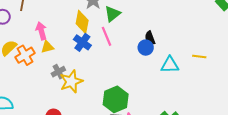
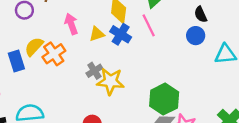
black semicircle: (150, 38) -> (201, 14), moved
yellow triangle: (47, 47) -> (97, 34), moved
yellow star: (71, 81) -> (110, 81), turned 30

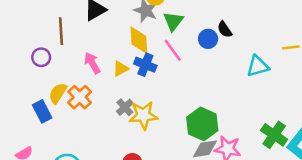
blue circle: (196, 36) -> (208, 39), moved

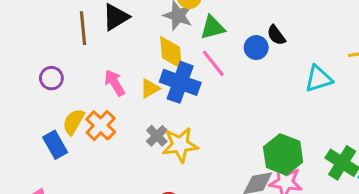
green triangle: (173, 21) -> (213, 28), turned 40
brown line: (61, 31) -> (83, 28), moved
blue cross: (145, 65) -> (180, 82), size x1.4
green hexagon: (202, 124) -> (283, 154), moved

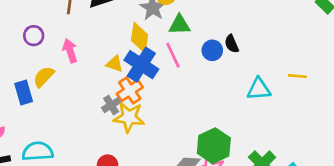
pink arrow: (115, 83) -> (70, 51), moved
yellow triangle: (150, 88) -> (115, 64), turned 36
orange cross: (101, 125) -> (130, 91), moved

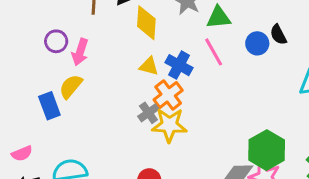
yellow diamond: (140, 38) -> (146, 23), moved
pink arrow: (70, 51) -> (80, 52), moved, turned -140
blue cross: (141, 65) -> (179, 65), size x0.7

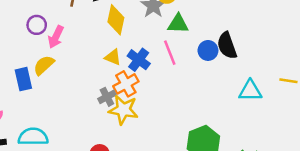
black semicircle: (278, 35) -> (227, 45), size x1.5

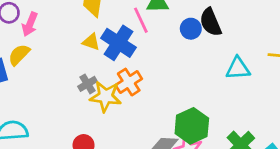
pink line: (170, 53) -> (141, 20), moved
blue cross: (139, 60) -> (118, 43), size x1.4
orange cross: (126, 84) -> (129, 82), moved

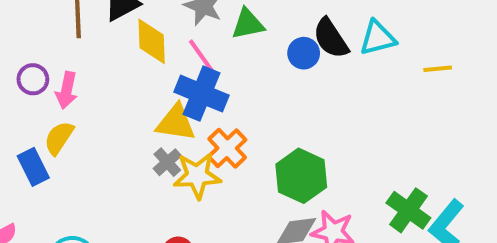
pink line: (141, 20) -> (202, 57), moved
yellow triangle: (91, 42) -> (176, 123), moved, size x1.5
cyan triangle: (238, 68) -> (378, 38), moved
green hexagon: (192, 126) -> (301, 176), moved

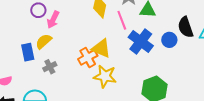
blue circle: (304, 53) -> (169, 40), moved
blue cross: (201, 94) -> (141, 41), moved
orange cross: (227, 148) -> (88, 57), moved
gray cross: (167, 162) -> (50, 67), moved

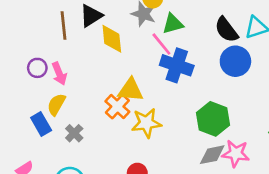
pink arrow: (53, 20) -> (59, 74), turned -30
pink line: (122, 20) -> (161, 44), moved
blue circle: (169, 40) -> (235, 61), moved, size x1.5

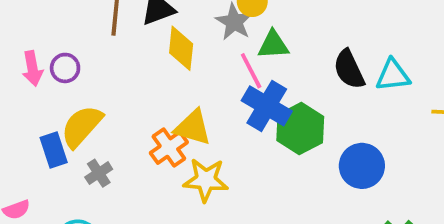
blue circle: (235, 61) -> (362, 166), moved
pink arrow: (59, 74) -> (32, 68), moved
yellow semicircle: (56, 104) -> (82, 126), size x1.4
green hexagon: (213, 119) -> (300, 129), moved

